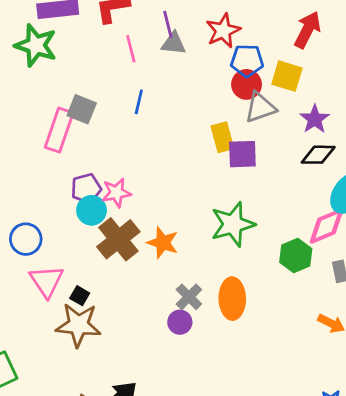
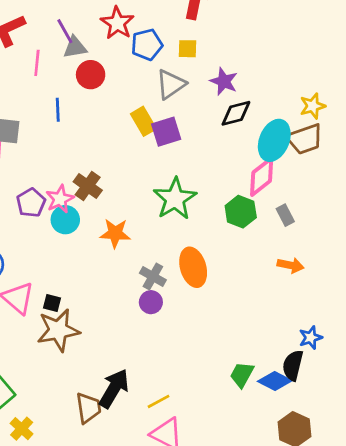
pink line: (131, 49) -> (37, 63), turned 35
yellow square: (287, 76) -> (187, 49), size x0.7
red circle: (247, 84) -> (91, 75), moved
cyan circle: (92, 210) -> (65, 220), moved
brown cross: (118, 239) -> (88, 186), moved, size x0.7

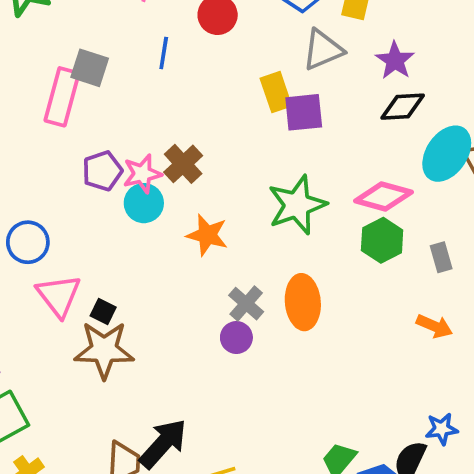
pink diamond: (262, 177) -> (383, 197), moved, turned 42

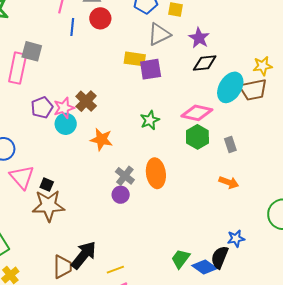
blue line: (164, 53) -> (72, 27), moved
yellow rectangle: (276, 92) -> (135, 59), turned -60
green star: (297, 205) -> (150, 120), size x0.6

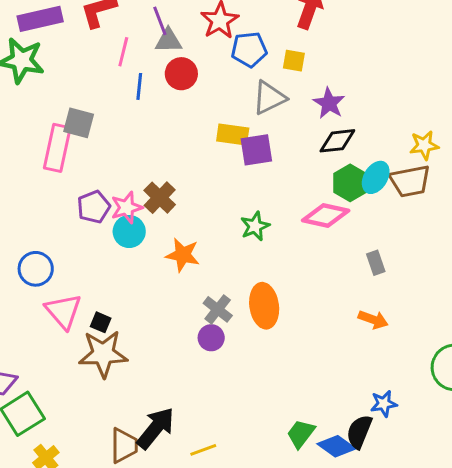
cyan ellipse: (230, 87) -> (376, 177), size x0.7
green hexagon: (197, 137) -> (350, 183), moved

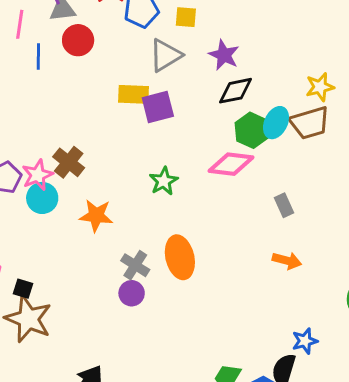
brown star: (103, 354) -> (28, 319), turned 30

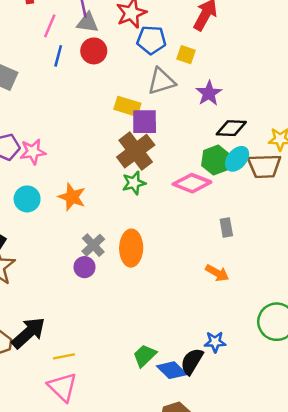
black diamond: (235, 91) -> (231, 128), moved
brown cross: (69, 162) -> (136, 151), moved, size x1.4
cyan circle: (42, 198) -> (27, 199), moved

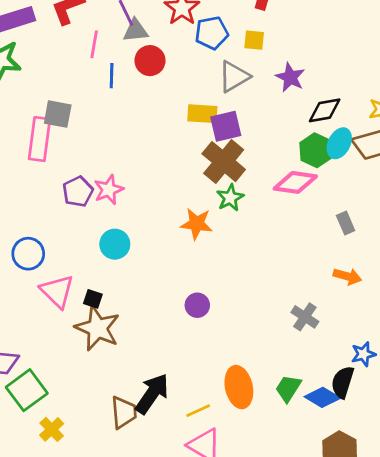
orange star: (72, 197) -> (197, 224), moved
gray cross: (93, 245) -> (305, 317), moved
orange ellipse: (131, 248) -> (239, 387), moved

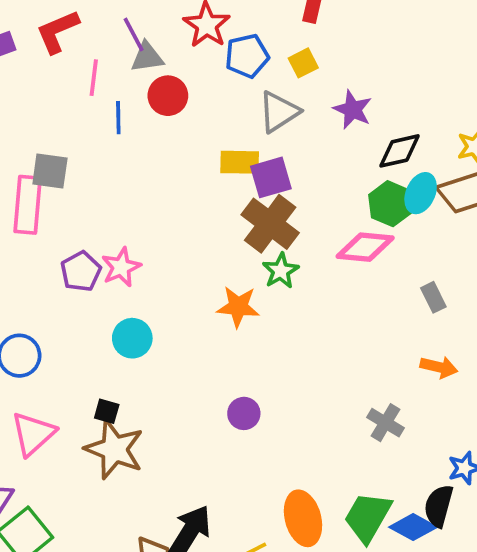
yellow square: (254, 40) -> (303, 63), turned -30
pink triangle: (57, 291) -> (33, 434), moved, turned 36
green trapezoid: (288, 388) -> (368, 517), size x1.4

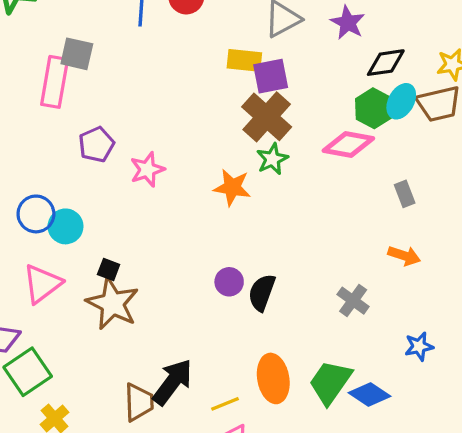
pink star: (121, 267) -> (147, 170), moved
cyan circle: (132, 338) -> (65, 226), moved
black semicircle: (439, 506) -> (262, 293), moved

